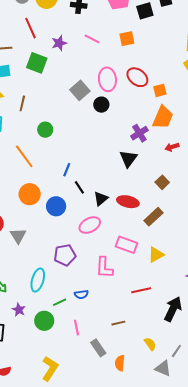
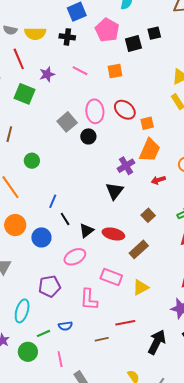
brown line: (118, 323) -> (102, 339), moved

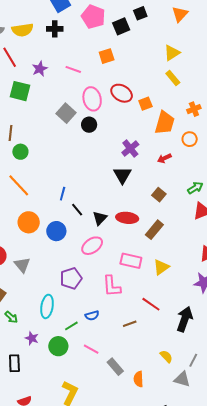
pink line: (80, 71) -> (73, 69), moved
orange trapezoid: (150, 150) -> (165, 123), moved
green circle: (32, 161) -> (20, 152), moved
red line: (125, 323) -> (151, 304), turned 54
pink line: (60, 359) -> (91, 349), turned -42

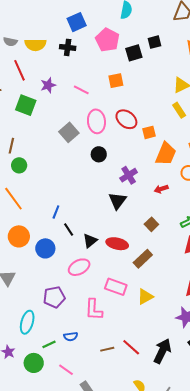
black circle: (89, 125) -> (99, 154), moved
red line: (151, 304) -> (131, 347), moved

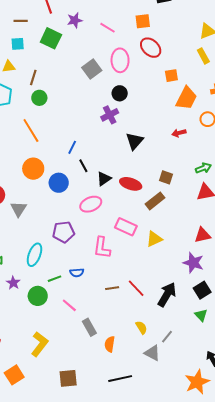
red ellipse: (126, 119) -> (151, 48), moved
purple cross: (129, 175) -> (110, 115), moved
brown square: (151, 224) -> (166, 177), moved, turned -32

